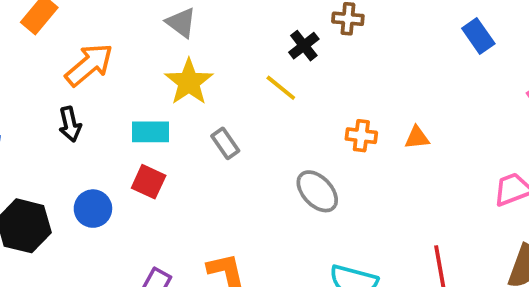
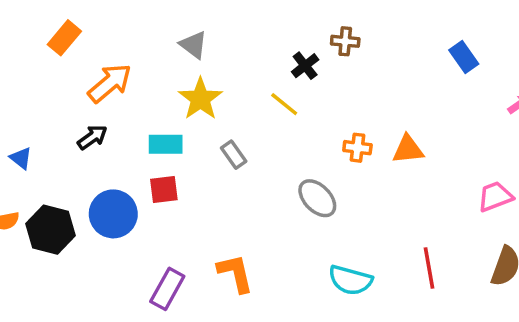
black arrow: (70, 124) -> (92, 137), turned -112
orange triangle: (417, 138) -> (408, 149), size x1.4
red square: (149, 182) -> (164, 189), turned -32
blue circle: (93, 209) -> (113, 214), size x1.4

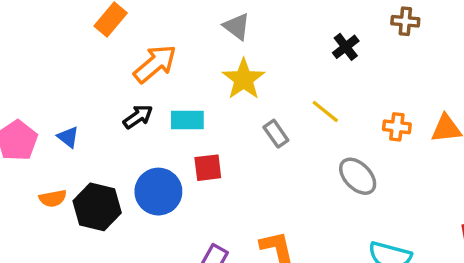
brown cross: (345, 41) -> (405, 21), moved
yellow line: (284, 104) -> (325, 112), moved
cyan rectangle: (166, 144) -> (187, 120), moved

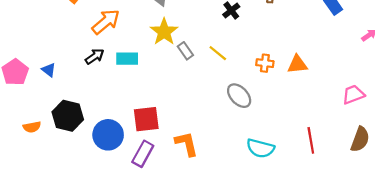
gray rectangle: (276, 134) -> (185, 51), moved
red square: (208, 168) -> (146, 119), moved, size x1.4
blue circle: (158, 192) -> (108, 135), moved
orange semicircle: (53, 198) -> (32, 127), moved

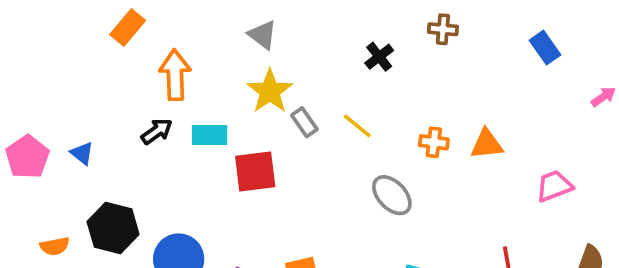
orange arrow: (106, 22) -> (175, 75), turned -52
pink trapezoid: (353, 95) -> (554, 186), moved
red square: (146, 119) -> (255, 171), moved

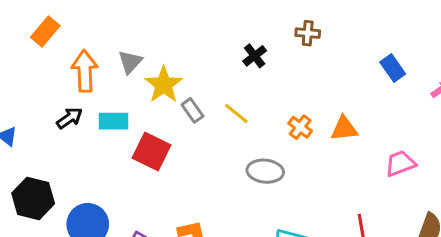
gray triangle: (262, 35) -> (130, 62), moved, turned 36
blue rectangle: (545, 48) -> (393, 68), moved
orange cross: (434, 142) -> (300, 127), turned 30
red square: (255, 171) -> (151, 151), turned 33
gray ellipse: (392, 195) -> (265, 171), turned -40

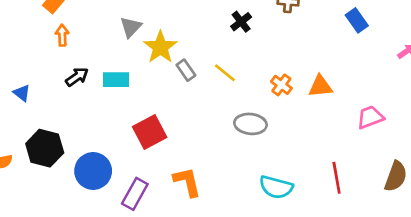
blue rectangle: (393, 68) -> (357, 20), moved
orange arrow: (85, 71) -> (62, 35), moved, size x0.6
red square: (151, 151) -> (150, 132), moved, turned 36

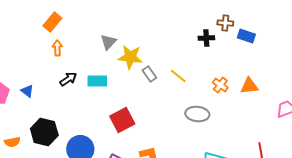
blue rectangle: (357, 20) -> (246, 36), moved, turned -36
black cross: (241, 22) -> (206, 38), moved, turned 35
yellow star: (160, 47) -> (130, 57), turned -30

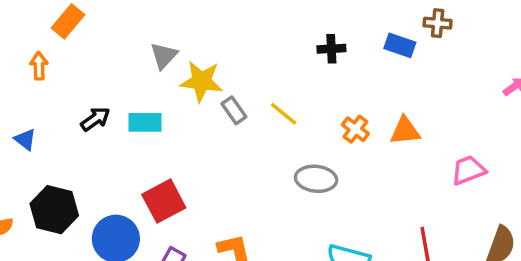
brown cross: (225, 23) -> (438, 23), moved
orange arrow: (57, 48) -> (39, 66), moved
red square: (122, 120) -> (164, 201), moved

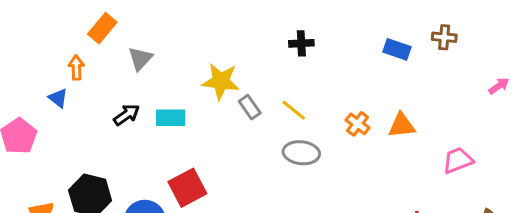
brown cross: (438, 23) -> (444, 37), moved
black cross: (331, 49) -> (301, 43), moved
gray triangle: (164, 56) -> (140, 59), moved
blue triangle: (25, 139) -> (58, 98), moved
gray ellipse: (316, 179) -> (301, 153), moved

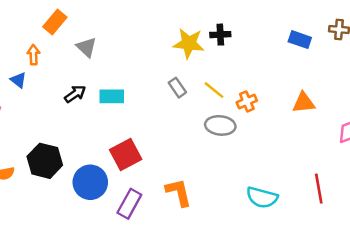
gray triangle: (140, 59) -> (86, 47), turned -30
yellow star: (221, 81) -> (189, 43), moved
orange cross: (358, 124) -> (247, 101), moved, turned 30

